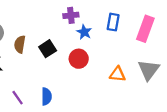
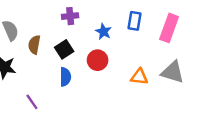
purple cross: (71, 15) -> (70, 16), moved
gray triangle: (149, 70) -> (173, 72), turned -50
blue semicircle: (46, 96) -> (65, 77), moved

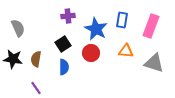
blue star: (103, 32) -> (96, 29), size x1.6
brown semicircle: (34, 45) -> (36, 59), moved
orange triangle: (139, 77) -> (126, 51), moved

